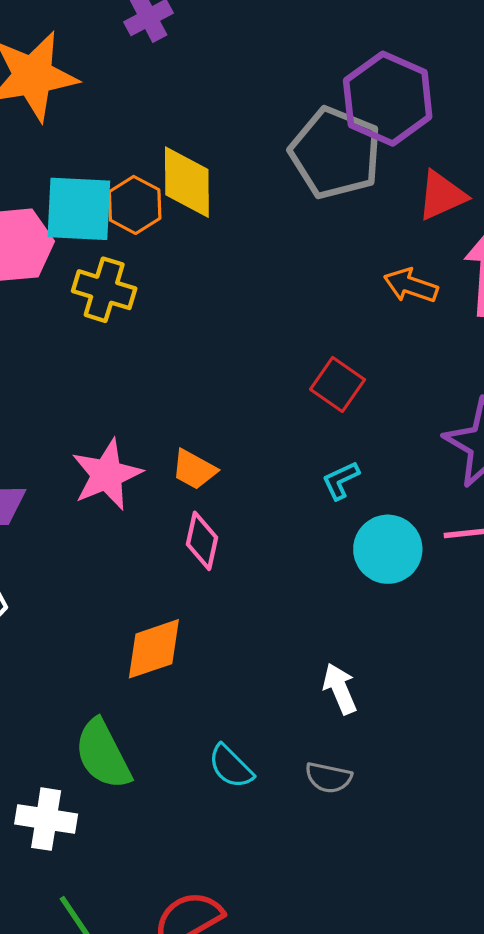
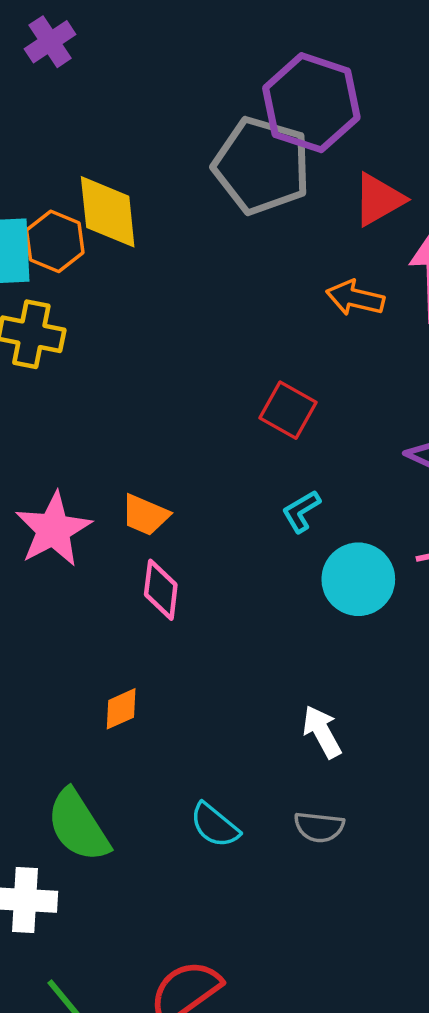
orange diamond: (154, 649) -> (121, 709), size x0.6

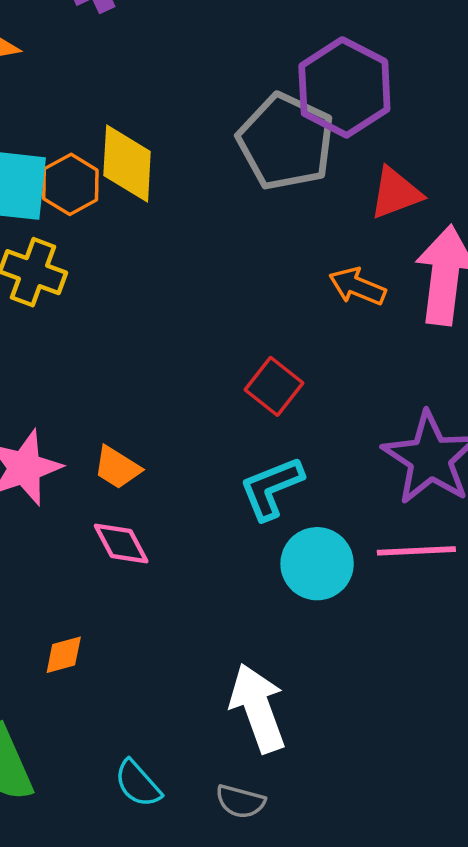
cyan L-shape: (301, 511) -> (271, 488), size x1.6
pink diamond: (161, 590) -> (121, 544), turned -44
white arrow: (322, 732) -> (258, 708), size x1.6

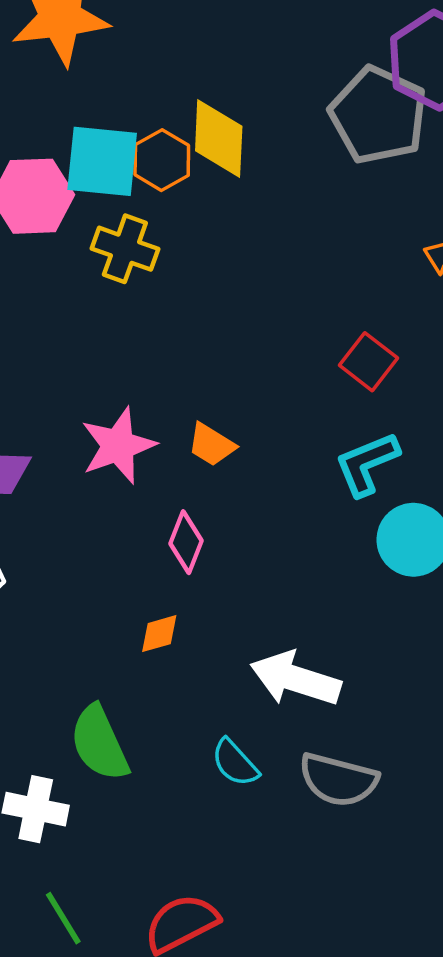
pink diamond: (121, 544) -> (186, 542), moved, turned 50
white arrow: (258, 708) -> (296, 679), moved, turned -52
gray semicircle: (240, 801) -> (338, 780), size x1.6

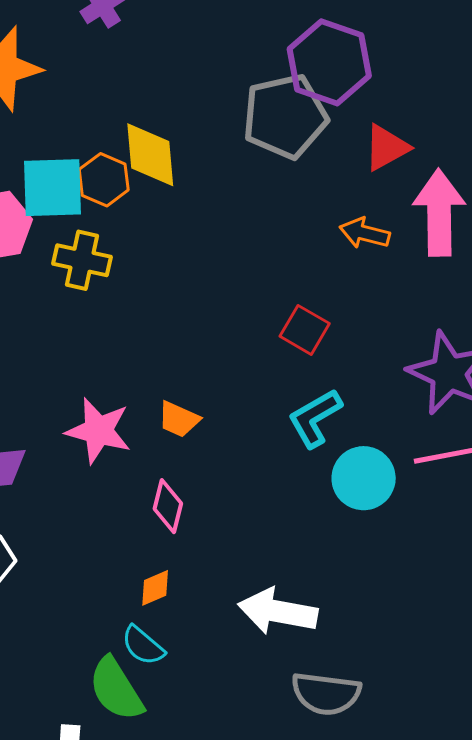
gray pentagon: (378, 115) -> (285, 116), turned -30
pink star: (118, 446) -> (98, 431), turned -30
cyan semicircle: (235, 763) -> (143, 646), moved

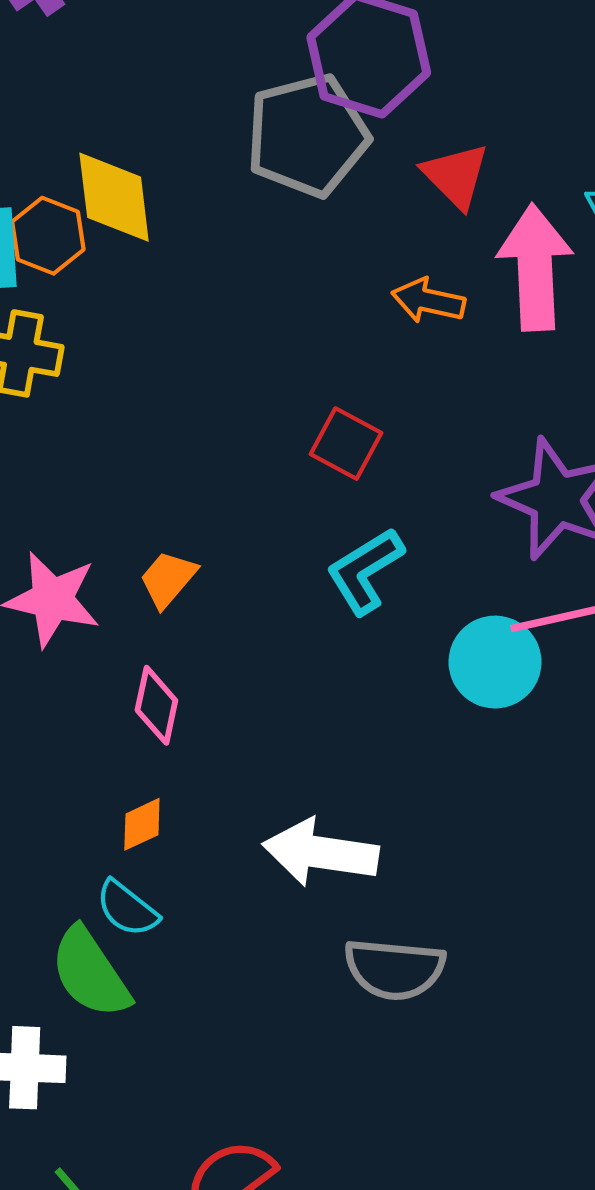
red triangle: (386, 148) -> (456, 176), turned -44
orange trapezoid: (179, 419) -> (168, 579), turned 108
cyan circle: (364, 478) -> (495, 662), moved

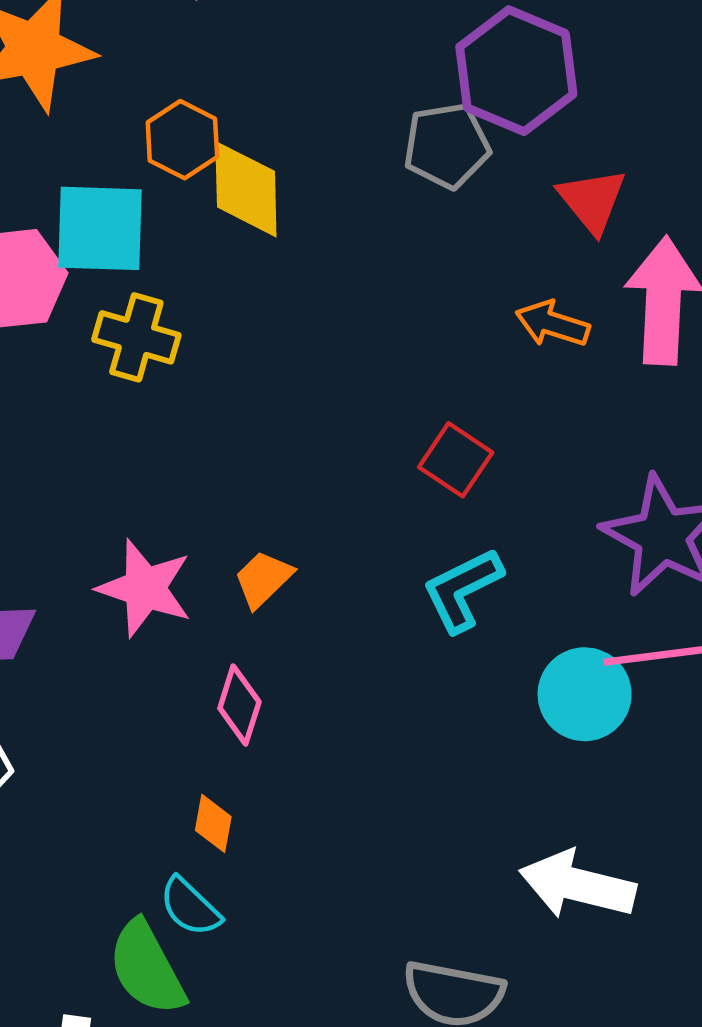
gray pentagon: (307, 135) -> (447, 146), size x0.7
orange hexagon: (48, 236) -> (182, 140), moved
orange diamond: (142, 824) -> (213, 823), turned -60
white arrow: (321, 853) -> (577, 885), moved

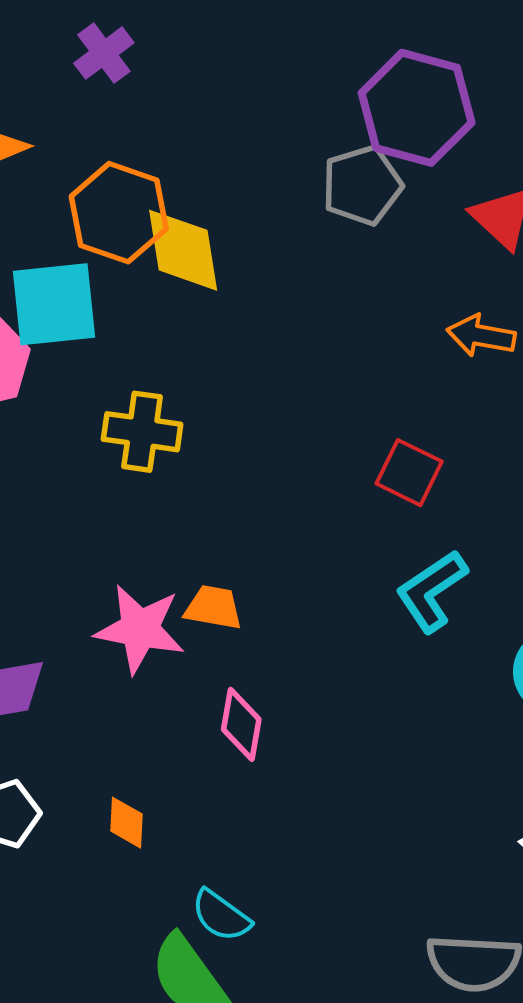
orange hexagon: (182, 140) -> (119, 213), size x1.4
yellow cross: (136, 337) -> (142, 432), moved
orange trapezoid: (263, 579) -> (214, 607), moved, turned 62
orange diamond: (213, 823) -> (127, 823), moved

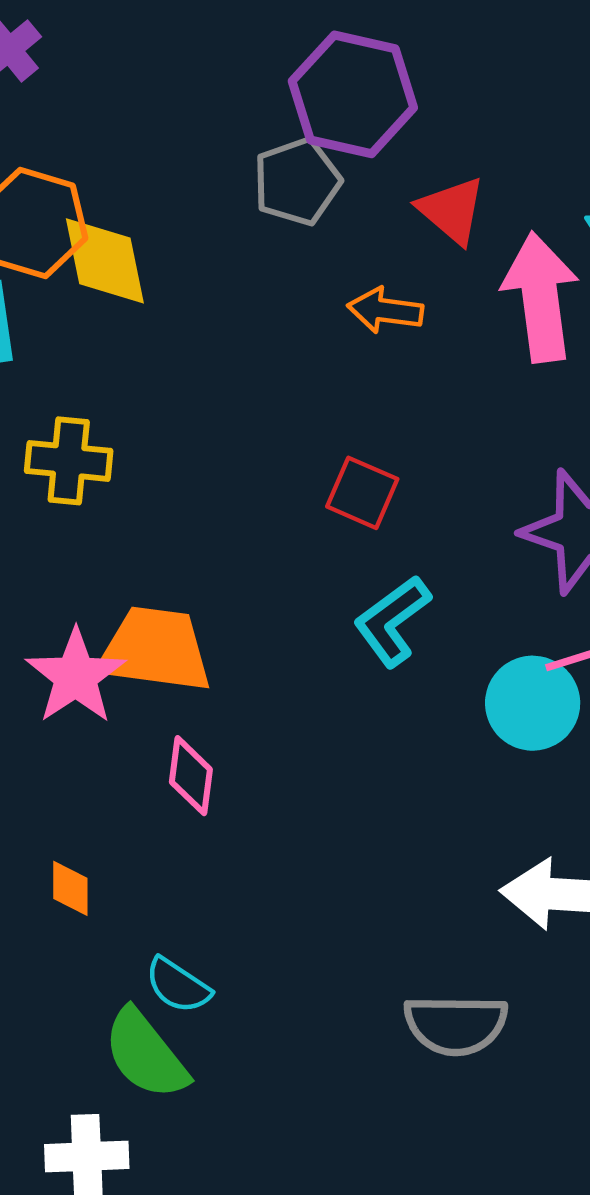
orange arrow: (481, 336) -> (385, 310), moved
orange trapezoid: (214, 607) -> (155, 649), size x1.8
pink star: (140, 629) -> (76, 676), turned 30

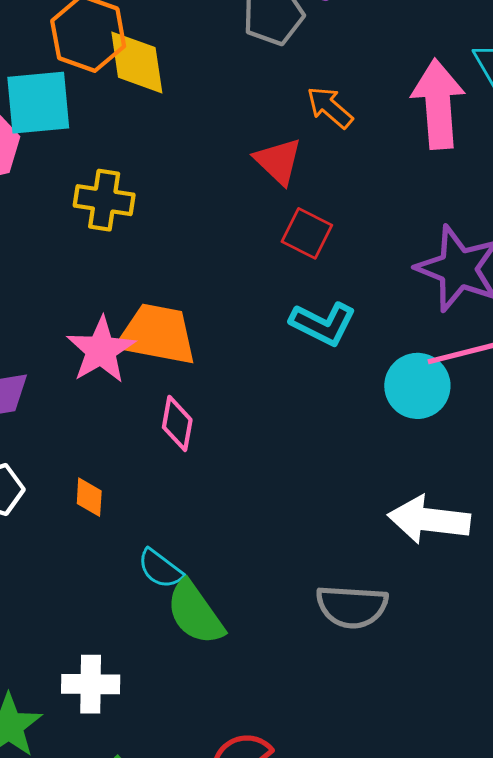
red triangle: (452, 210) -> (278, 161), moved
orange arrow: (385, 310) -> (330, 107), turned 30
cyan L-shape: (392, 621) -> (323, 324), turned -120
green semicircle: (146, 1054) -> (195, 613), moved

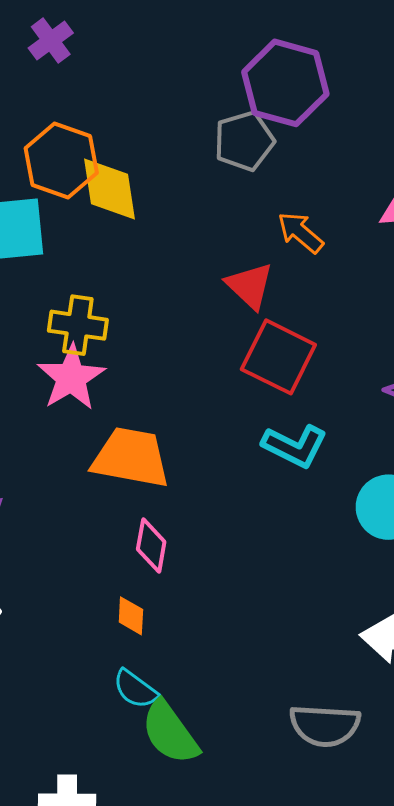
red square: (307, 233) -> (278, 357), size x1.5
pink star: (101, 350) -> (71, 378), moved
orange diamond: (89, 497) -> (131, 616), moved

